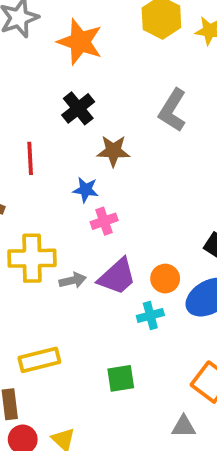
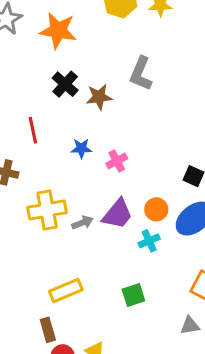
brown star: (113, 151) -> (99, 97), moved
pink cross: (104, 221) -> (117, 161), moved

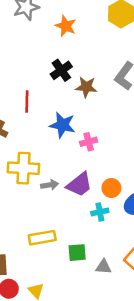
orange star: (58, 31) -> (66, 26), size x0.7
blue star: (81, 148) -> (62, 125), size x1.5
yellow rectangle: (66, 291) -> (42, 238), moved
gray triangle: (190, 326) -> (103, 267), moved

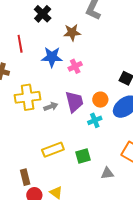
brown star: (86, 87) -> (72, 32), moved
purple trapezoid: (79, 185) -> (74, 102), turned -55
gray triangle: (103, 267) -> (107, 173), moved

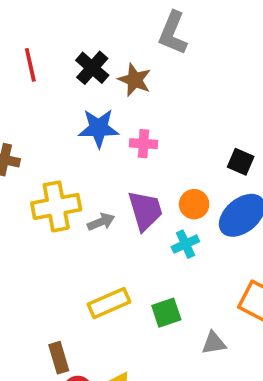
black cross: (43, 14) -> (92, 68), moved
brown star: (72, 32) -> (135, 80), turned 30
red line: (20, 44) -> (30, 65), moved
pink cross: (75, 66) -> (144, 144), turned 32

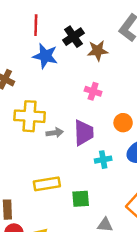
brown star: (135, 80) -> (98, 51), turned 30
blue star: (99, 128) -> (45, 56), moved
orange circle: (194, 204) -> (123, 123), moved

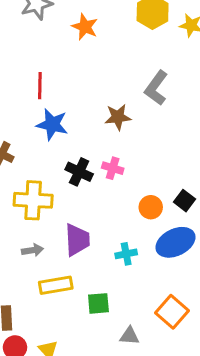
black cross: (73, 37) -> (79, 172), moved, turned -30
gray arrow: (55, 133) -> (33, 250), moved
purple trapezoid: (84, 133) -> (77, 240), moved

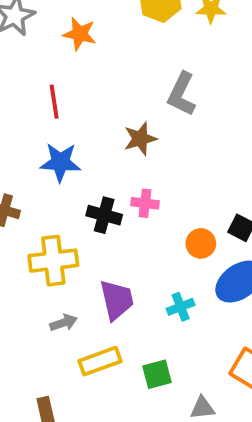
red line: (40, 86) -> (54, 102), moved

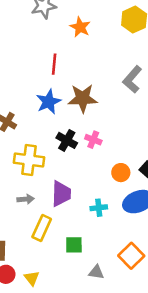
brown star: (140, 139) -> (83, 98), moved, size x1.4
blue star: (60, 162) -> (49, 102), turned 30
yellow rectangle: (100, 361) -> (42, 228), turned -60

